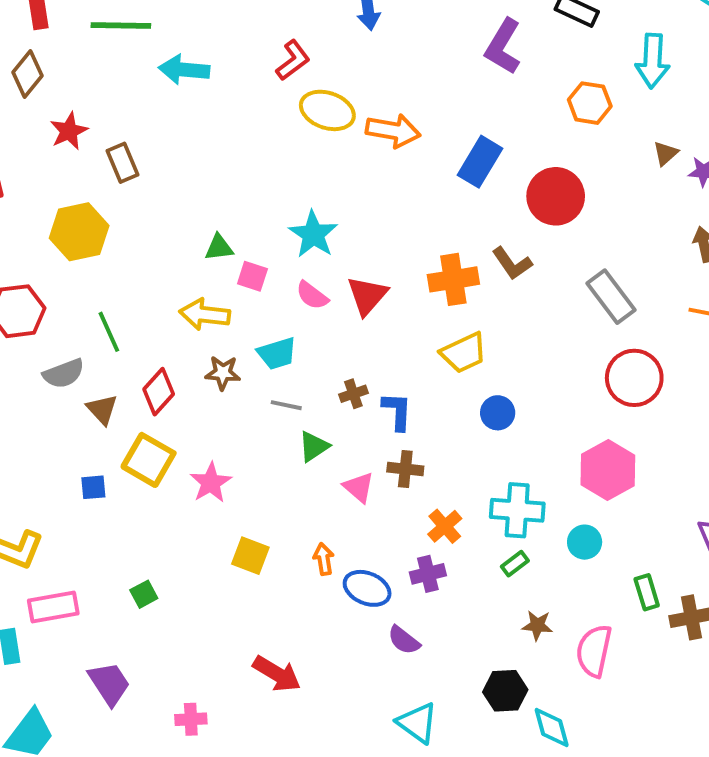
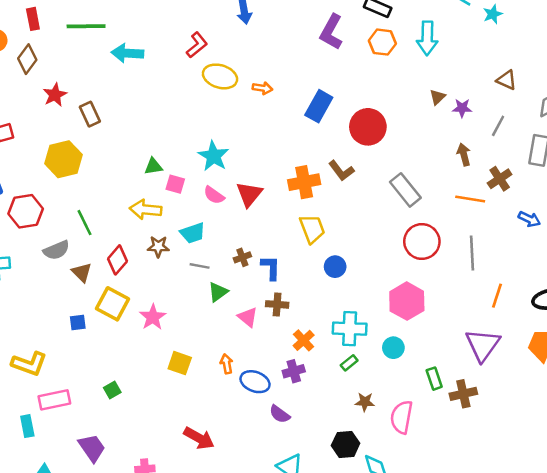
orange hexagon: (590, 103) -> (382, 42), moved
orange arrow: (393, 131) -> (263, 88), size x0.6
yellow trapezoid: (464, 353) -> (312, 229), turned -84

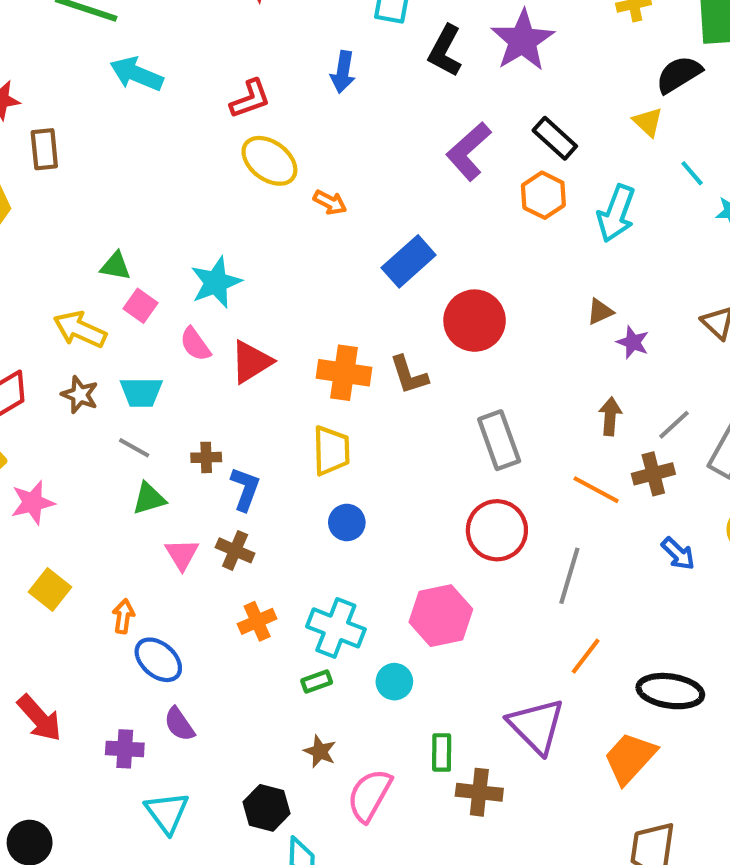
gray line: (498, 126) -> (674, 425), moved
purple triangle: (483, 345) -> (536, 726), turned -39
purple cross: (294, 371) -> (125, 749), moved

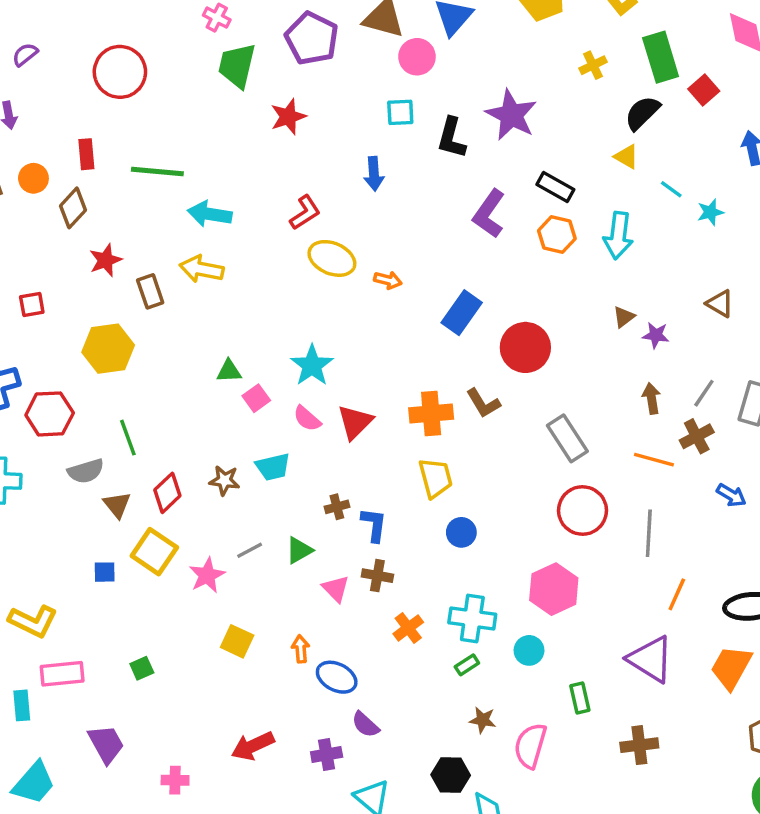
pink square: (141, 306) -> (256, 398), turned 32
yellow arrow: (80, 330) -> (201, 269), moved
gray line: (134, 448) -> (250, 550), moved, turned -44
red arrow: (39, 718) -> (253, 746), turned 120
brown cross: (479, 792) -> (639, 745), moved

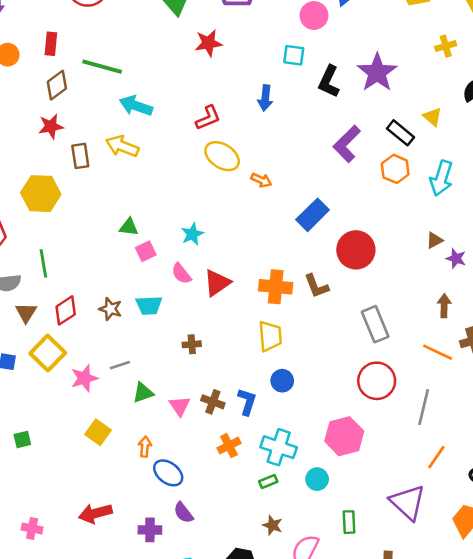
yellow triangle: (627, 157) -> (433, 117), moved
brown diamond: (73, 208) -> (57, 85), moved
cyan star: (312, 365) -> (192, 234), size x0.7
blue L-shape: (374, 525) -> (247, 402), moved
green triangle: (299, 550) -> (143, 393), moved

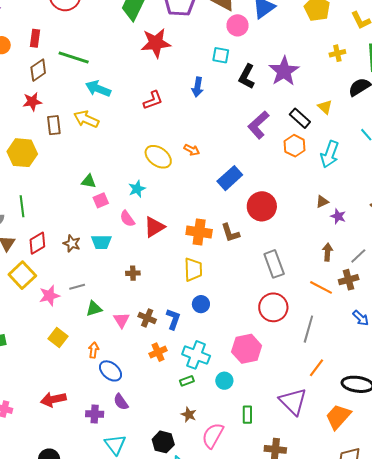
red star: (209, 43) -> (156, 43), size x1.4
yellow ellipse: (222, 156) -> (158, 157), moved

